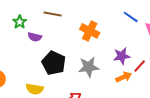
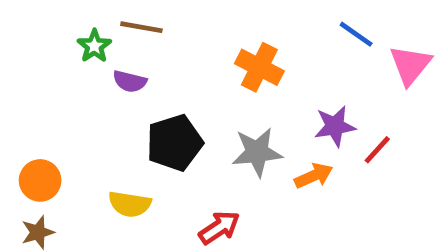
brown line: (53, 14) -> (141, 27), moved
black pentagon: (54, 63) -> (174, 143), turned 30
orange arrow: (124, 77) -> (314, 176), moved

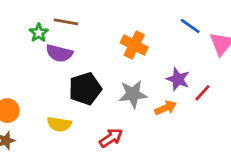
purple semicircle: (130, 81) -> (59, 53), size x1.4
purple star: (335, 126) -> (178, 79), turned 30

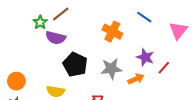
brown line: (66, 22) -> (61, 14), turned -48
blue line: (190, 26) -> (144, 17), moved
black pentagon: (85, 89) -> (75, 65), turned -30

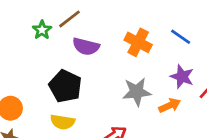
blue line: (144, 17) -> (181, 37), moved
purple semicircle: (56, 38) -> (86, 46), moved
black pentagon: (75, 65) -> (65, 86), moved

